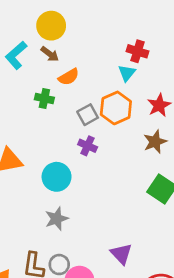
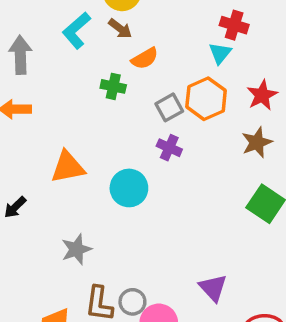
gray star: (57, 219) -> (76, 249), moved

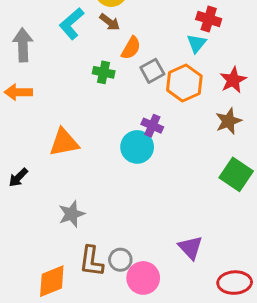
orange semicircle: (145, 58) -> (131, 48), turned -30
gray square: (169, 107) -> (152, 71), moved
cyan circle: (129, 188) -> (137, 147), moved

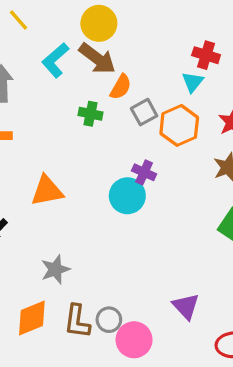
brown arrow: (110, 22) -> (97, 59), size x1.6
orange diamond: (52, 281) -> (32, 318), moved

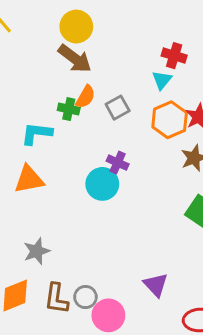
cyan L-shape: (55, 60) -> (37, 133), moved, turned 48
orange semicircle: (121, 87) -> (85, 97), moved
orange hexagon: (179, 125) -> (170, 120), moved

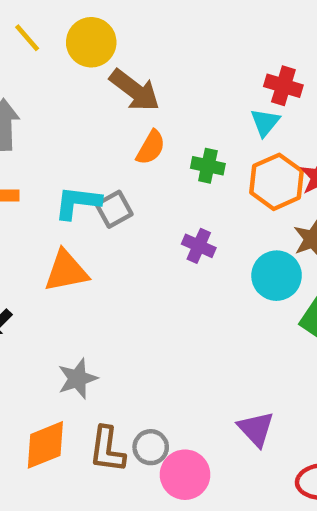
yellow circle: (76, 27) -> (91, 42), moved
gray square: (118, 108) -> (114, 209), moved
green cross: (69, 109) -> (208, 166), moved
cyan circle: (102, 184) -> (277, 276), moved

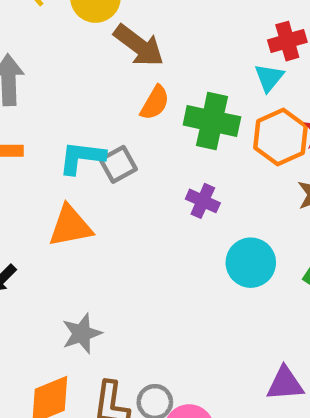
red cross: (283, 86) -> (287, 41), turned -33
green cross: (208, 166) -> (212, 121), size x1.6
cyan circle: (277, 276) -> (251, 263), moved
purple triangle: (256, 429) -> (285, 384), moved, turned -51

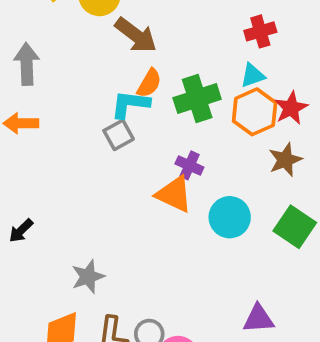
cyan triangle: (269, 78) -> (253, 75), moved, turned 32
green cross: (212, 121) -> (197, 98), turned -30
cyan L-shape: (82, 158) -> (130, 104), moved
orange triangle: (70, 226) -> (174, 194), moved, turned 36

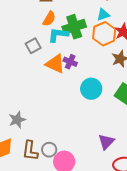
cyan L-shape: (130, 104) -> (58, 35), moved
orange triangle: (174, 194) -> (55, 64), moved
purple triangle: (258, 319) -> (106, 142), turned -42

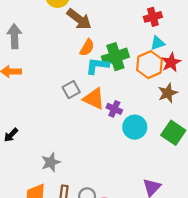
cyan triangle: (103, 15) -> (157, 43), moved
gray square: (33, 46) -> (71, 90), moved
purple cross: (70, 62) -> (114, 109), moved

